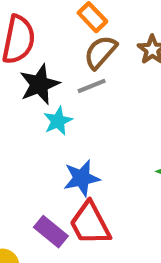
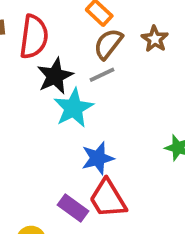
cyan star: (58, 121) -> (74, 108), size x1.5

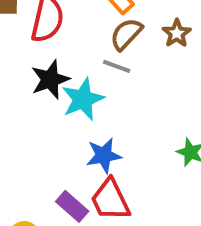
gray line: (102, 75) -> (117, 66), turned 40
black star: (55, 76) -> (50, 79), moved

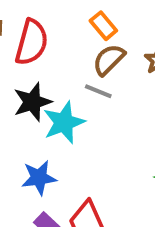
blue star: (104, 155) -> (39, 178), moved

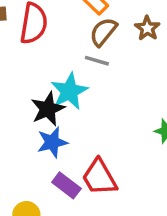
black star: (32, 102) -> (48, 109), moved

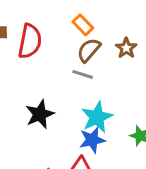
cyan star: (69, 91) -> (97, 117), moved
blue star: (52, 142) -> (92, 140), moved

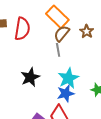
orange rectangle: (83, 25) -> (57, 17), size x1.6
gray line: (83, 74) -> (58, 50), turned 64

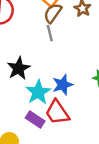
cyan star: (68, 78) -> (38, 92), moved

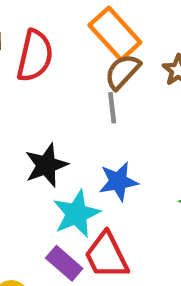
blue star: (63, 85) -> (118, 181), moved

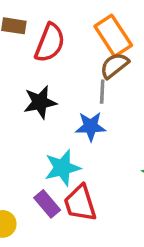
black star: (46, 165) -> (40, 102), moved
blue star: (118, 181) -> (91, 126), moved

